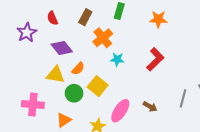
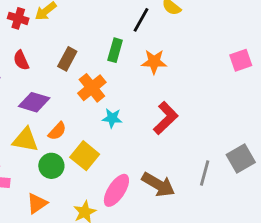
orange star: (158, 19) -> (154, 62), moved
purple diamond: (62, 48) -> (34, 102), turned -35
brown arrow: (150, 107) -> (158, 185), size x1.6

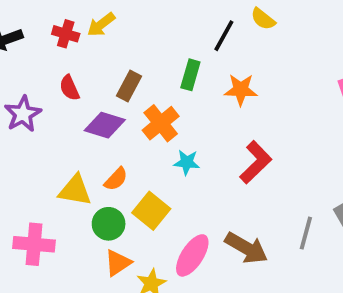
purple diamond: (34, 102) -> (105, 125), moved
orange triangle: (37, 203) -> (118, 263), moved

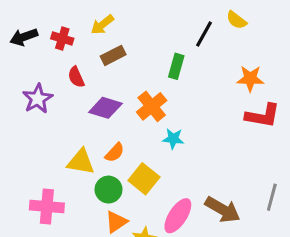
red cross: (66, 34) -> (62, 39), moved
brown rectangle: (129, 86) -> (113, 55), moved, turned 35
orange star: (241, 90) -> (250, 79), moved
red L-shape: (256, 162) -> (263, 116), moved, turned 54

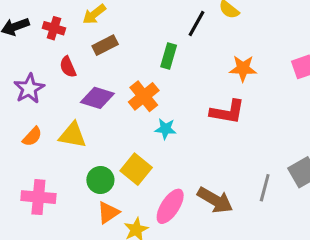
red L-shape: (263, 116) -> (227, 112), moved
orange semicircle: (115, 153) -> (32, 137), moved
yellow triangle: (81, 162) -> (73, 135), moved

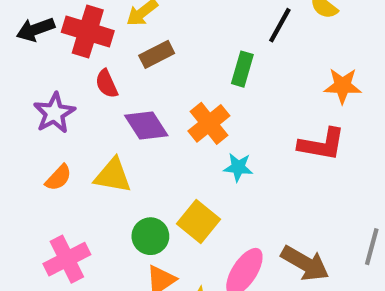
red cross: (54, 28) -> (88, 31), size x1.6
purple diamond: (97, 98) -> (146, 125), turned 40
pink cross: (38, 197) -> (67, 259), turned -32

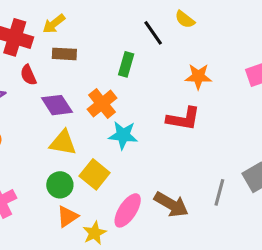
black line: (280, 25) -> (153, 33), turned -64
brown rectangle: (157, 54) -> (64, 54), turned 30
cyan star: (238, 167) -> (123, 135), size x1.4
yellow triangle: (113, 176) -> (63, 143), moved

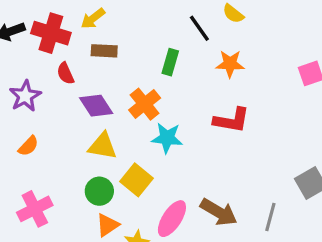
orange star: (198, 77) -> (230, 64), moved
gray line: (219, 192) -> (270, 217), moved

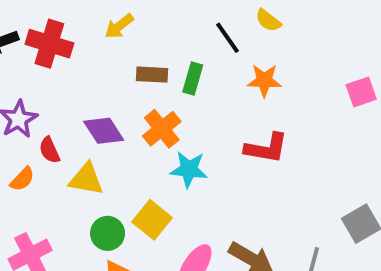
yellow arrow: (93, 19) -> (119, 26), moved
brown rectangle: (104, 51) -> (152, 75), moved
red semicircle: (65, 73) -> (49, 150), moved
yellow triangle: (103, 146) -> (86, 179), moved

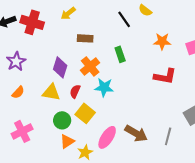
green rectangle: (193, 78) -> (120, 54), moved, turned -35
orange star: (264, 80) -> (162, 41), moved
purple diamond: (104, 131) -> (60, 67), turned 50
red L-shape: (266, 148) -> (165, 76), moved
red semicircle: (49, 150) -> (75, 91), moved, turned 48

